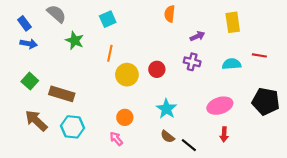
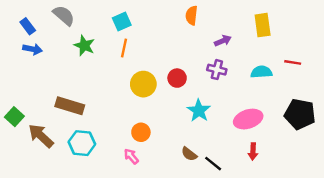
orange line: (110, 53) -> (124, 48), moved
green square: (30, 81) -> (14, 117), moved
cyan star: (166, 109) -> (199, 111), moved

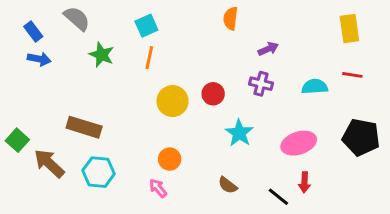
yellow rectangle: (263, 25) -> (349, 29), moved
black line: (213, 164) -> (278, 197), moved

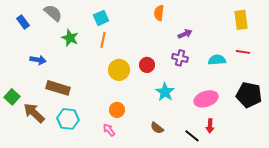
blue arrow: (39, 59) -> (38, 60), moved

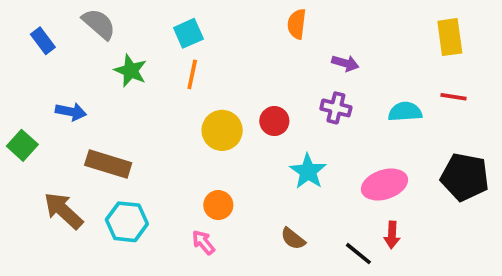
purple arrow: (185, 34) -> (345, 63), turned 40
green square: (12, 97) -> (22, 145), moved

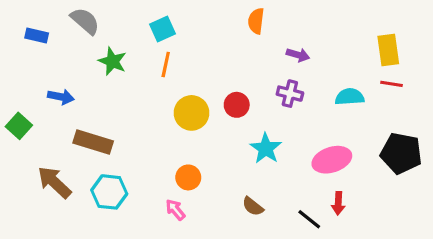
yellow rectangle: (450, 37) -> (388, 50), moved
blue rectangle: (43, 41) -> (37, 35), turned -40

